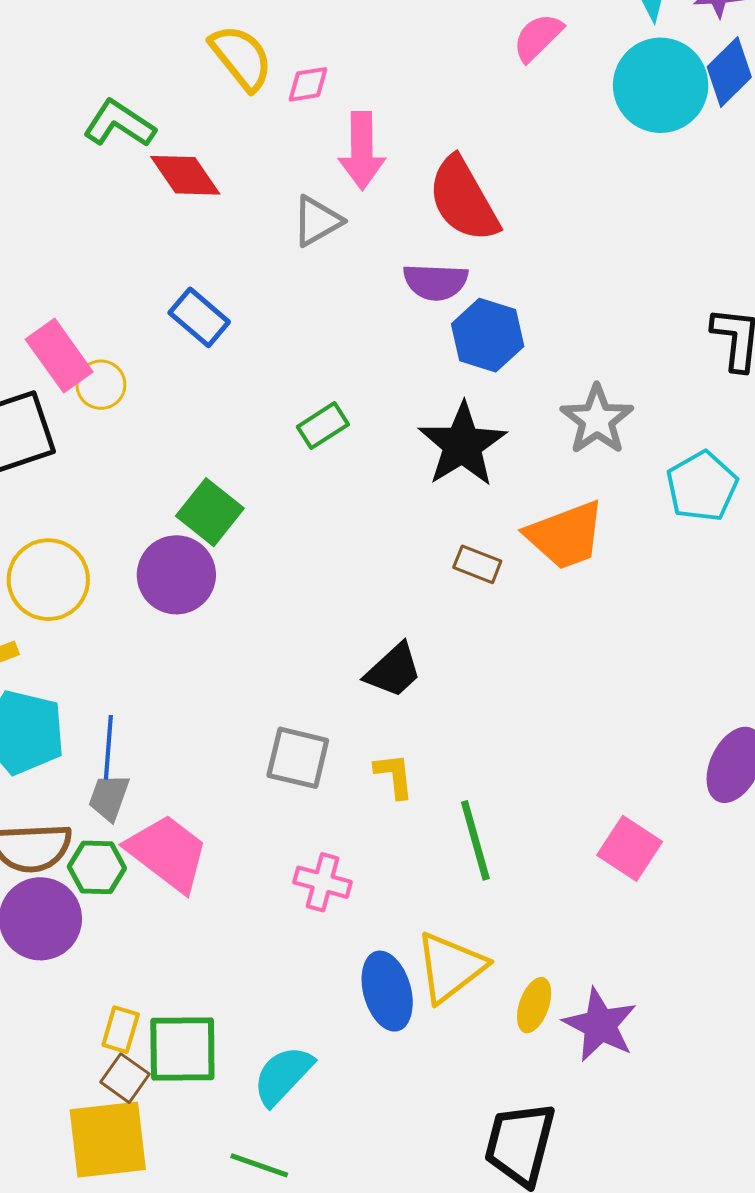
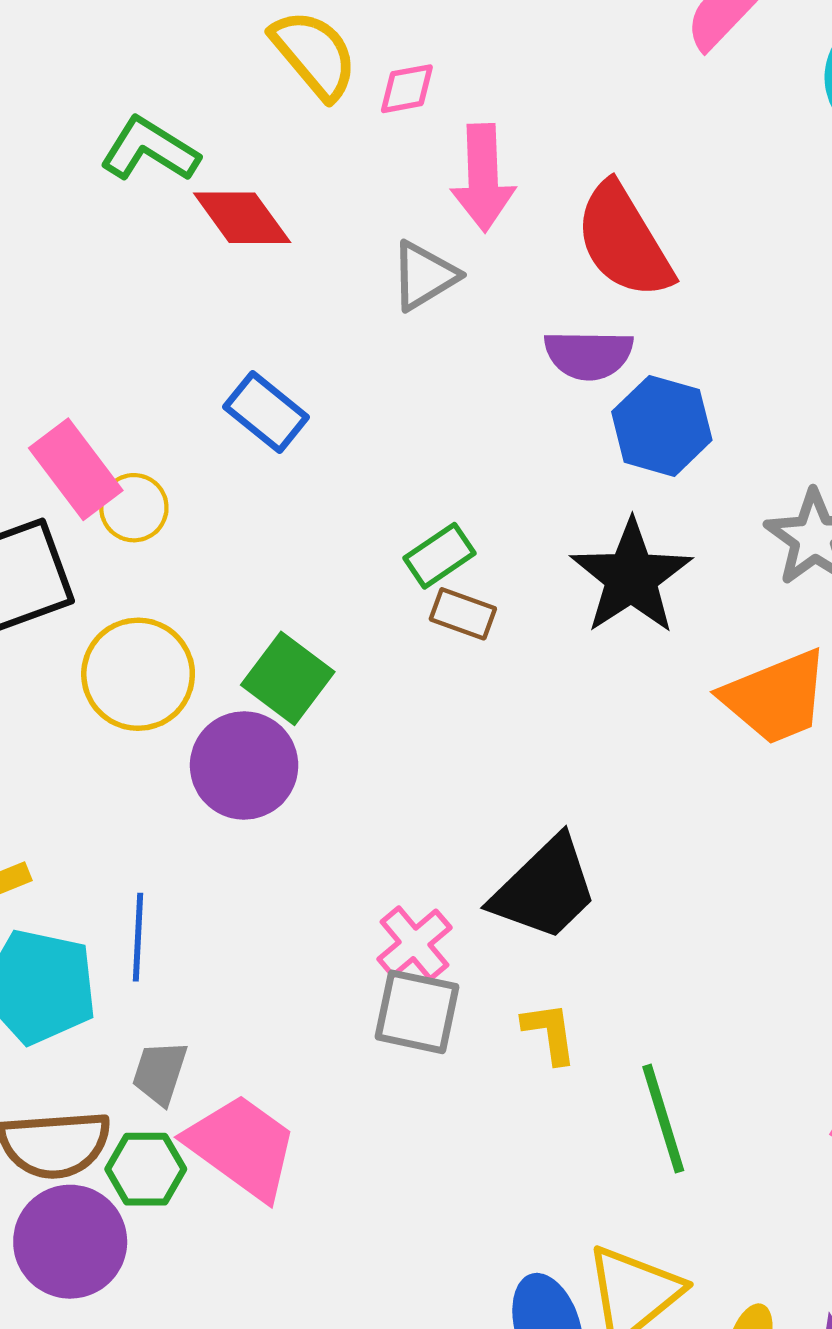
brown rectangle: (477, 564) -> (463, 614), moved
yellow circle: (48, 580) -> (138, 674), moved
black trapezoid: (393, 670) -> (545, 889), size x1.4
blue line: (108, 747) -> (138, 937), moved
pink cross: (323, 882) -> (414, 943), moved, turned 36

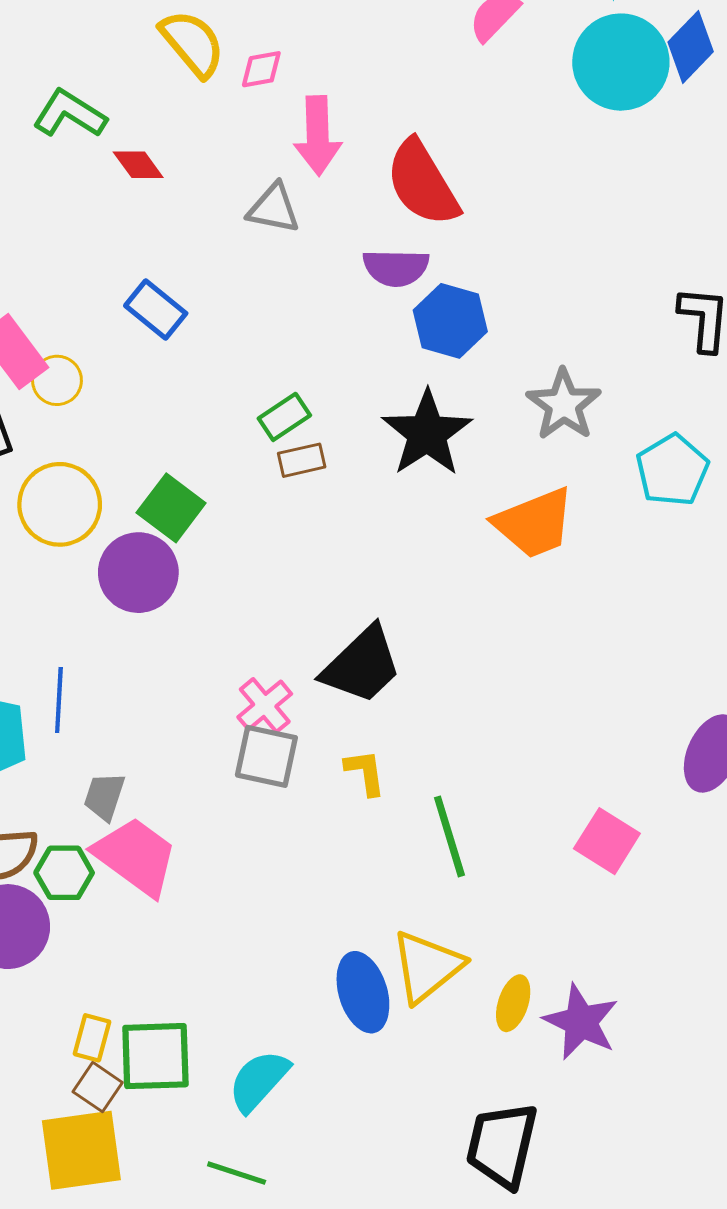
red diamond: (242, 218) -> (138, 165), size x0.7
gray triangle: (424, 276) -> (274, 208), turned 42
brown rectangle: (463, 614) -> (302, 460), turned -33
gray trapezoid: (160, 1073) -> (104, 796), moved

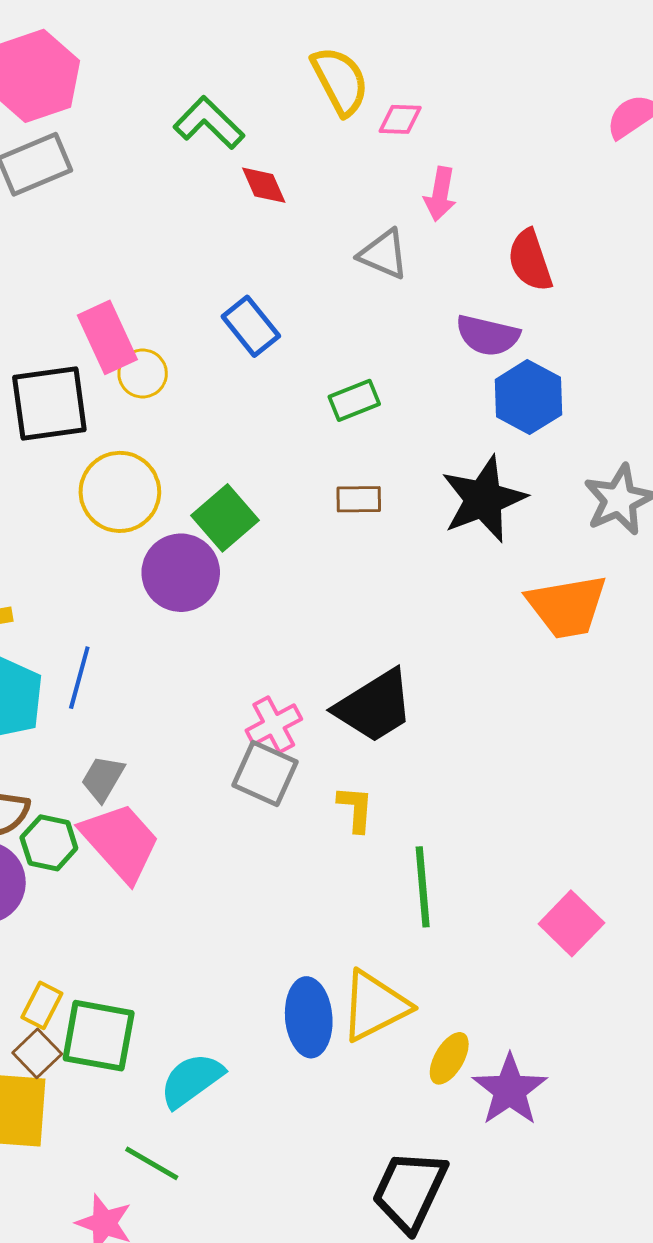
pink arrow: (318, 136) -> (440, 194), size x0.7
red semicircle: (422, 183) -> (530, 260), size x0.7
green rectangle: (284, 417) -> (354, 400), moved

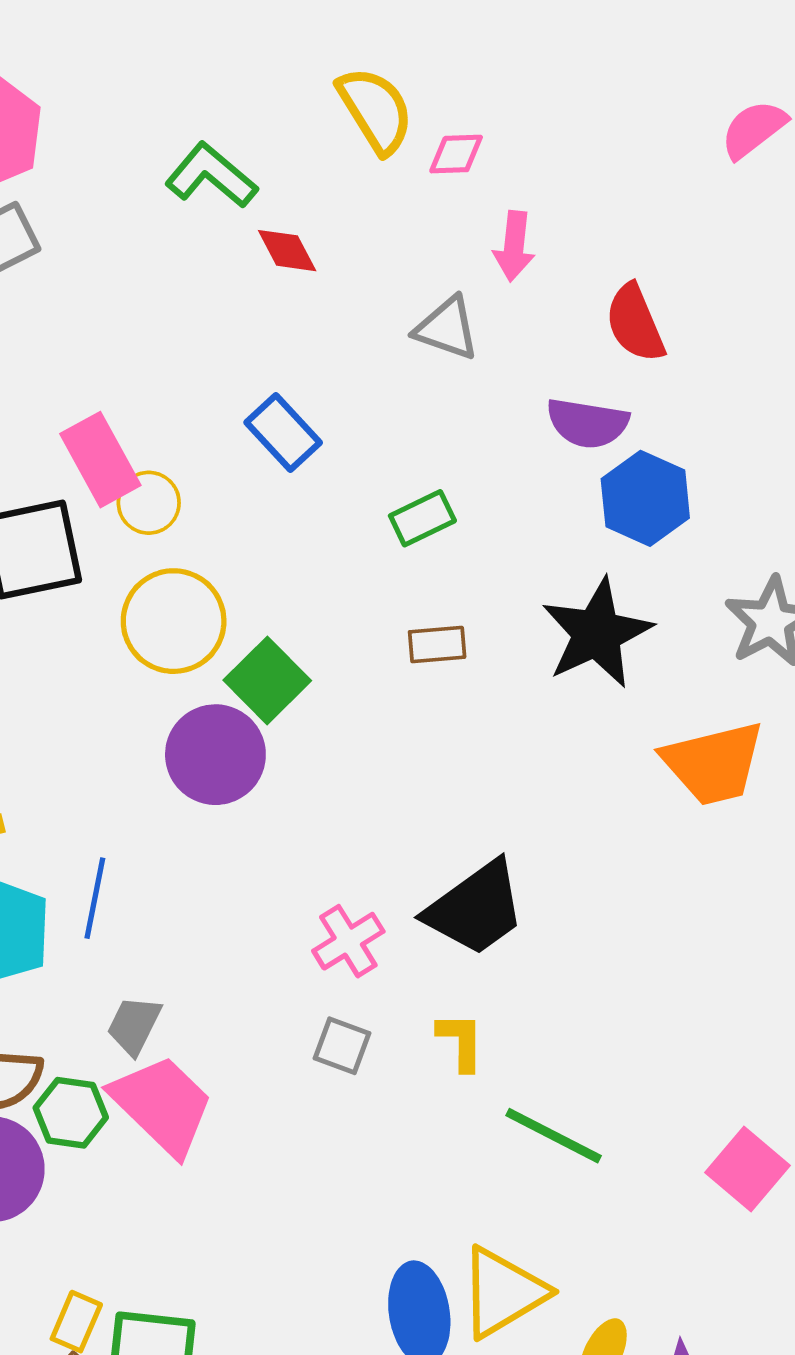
yellow circle: (120, 492) -> (174, 621), moved
gray square: (265, 774) -> (342, 1046), moved, size x0.7
green line: (423, 887) -> (554, 1136), turned -54

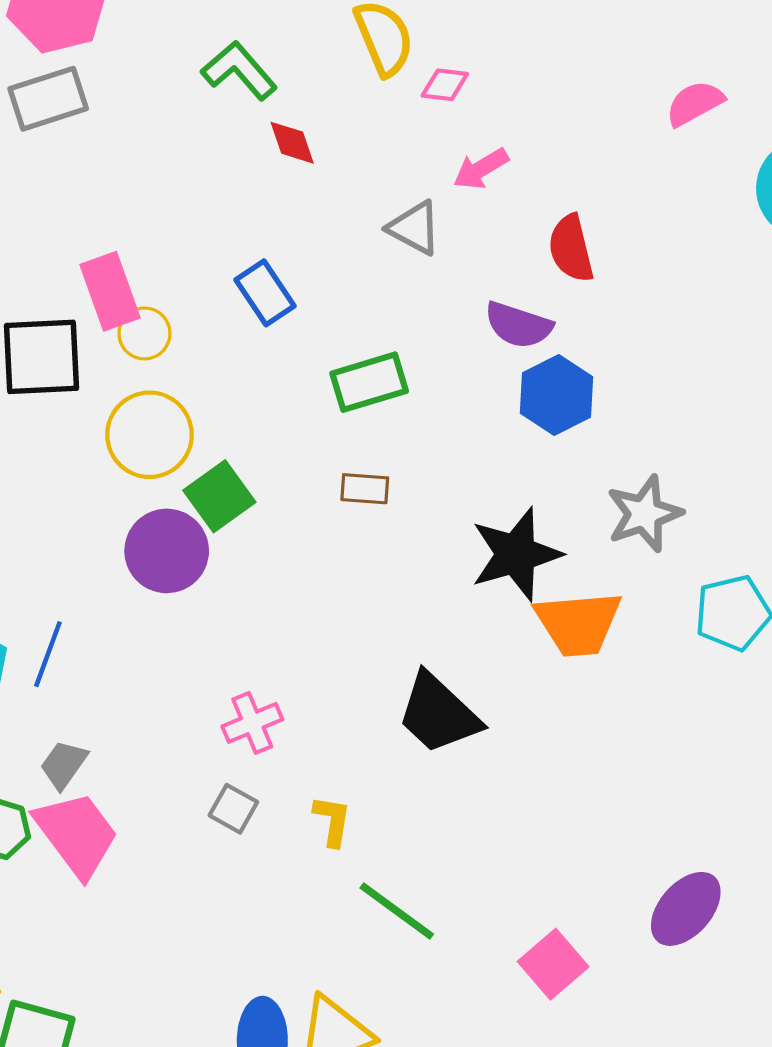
pink arrow: (514, 246) -> (481, 169), turned 44
green rectangle: (422, 518) -> (369, 382), size x1.4
black star: (597, 633) -> (516, 554), moved
black trapezoid: (476, 908) -> (438, 714), moved, turned 70

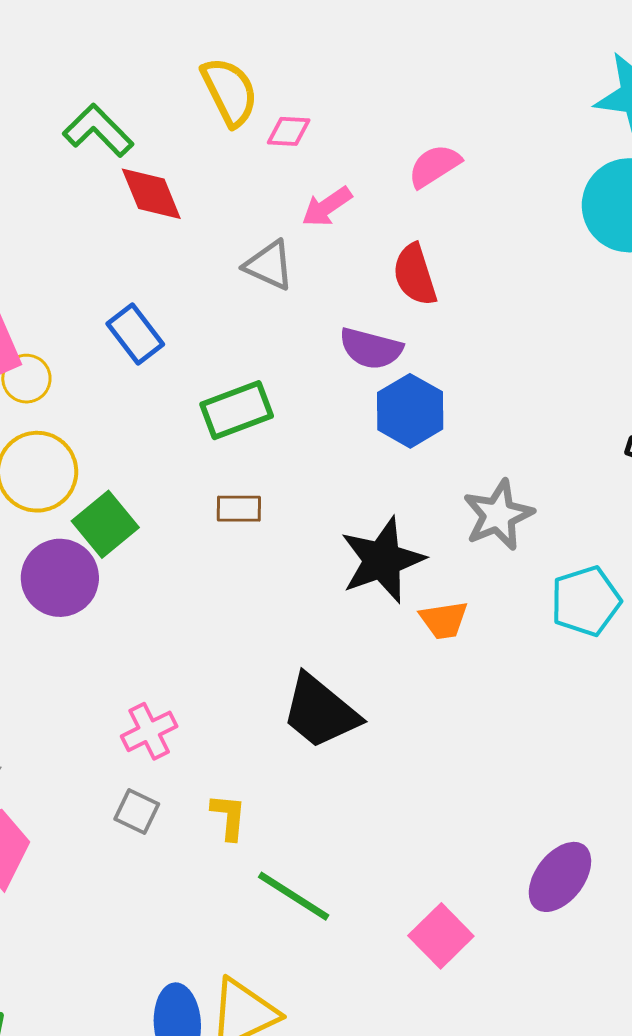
pink semicircle: (695, 103) -> (434, 166), moved
red diamond: (292, 143) -> (151, 194), size x1.4
orange trapezoid: (578, 623) -> (444, 620), size x0.6

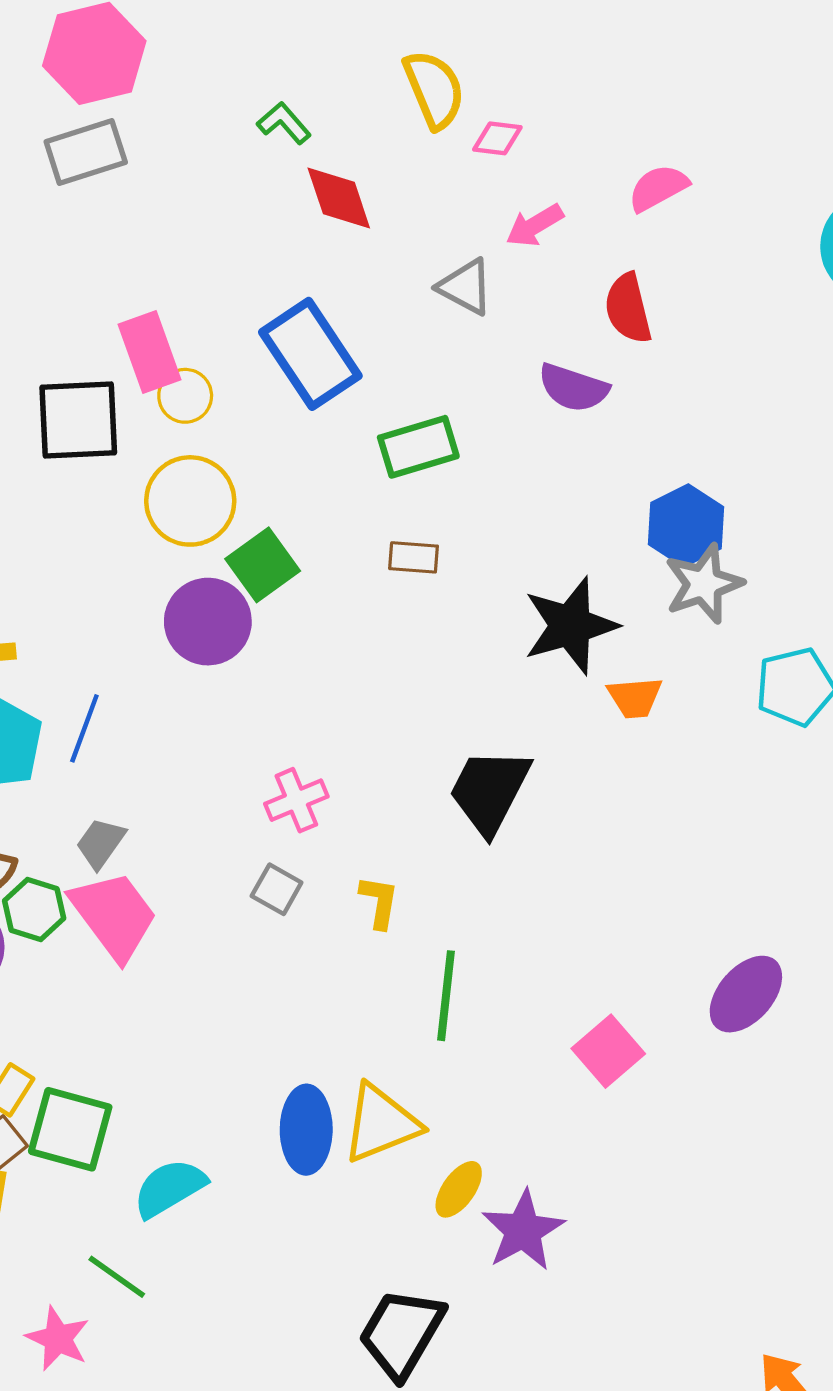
green L-shape: (98, 130) -> (284, 123), size x0.7
blue rectangle: (135, 334) -> (310, 354), size x1.6
blue hexagon: (410, 411) -> (686, 526), moved
black trapezoid: (320, 712) -> (490, 791), turned 74
green line: (294, 896) -> (446, 996), turned 60

